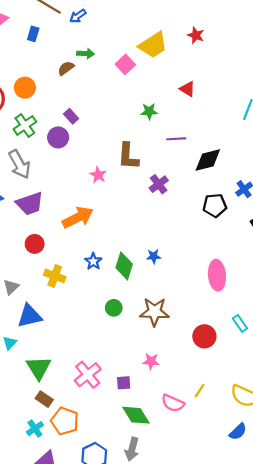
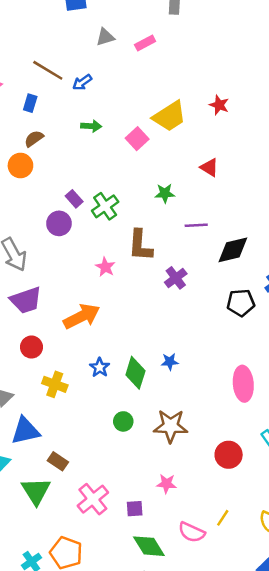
brown semicircle: (66, 68) -> (34, 139), moved
green cross: (25, 126) -> (105, 206), moved
brown rectangle: (44, 399) -> (58, 461), moved

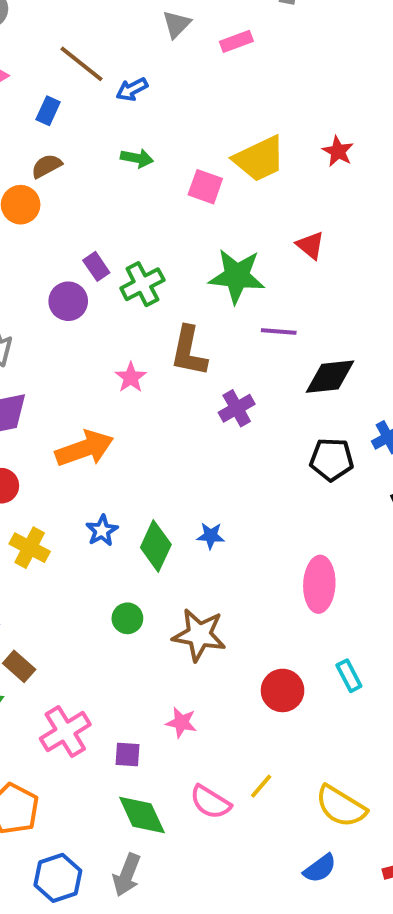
gray triangle: (105, 37) -> (176, 24), turned -36
pink square: (137, 139) -> (205, 187), turned -35
green star: (165, 193) -> (237, 276), size x1.8

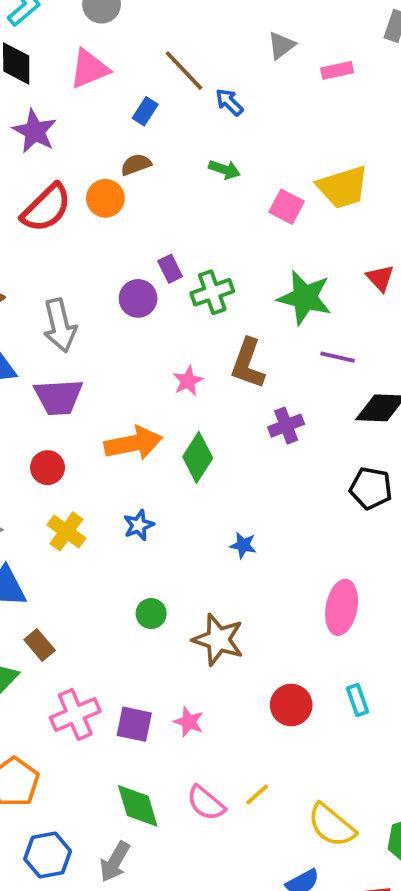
blue arrow: (132, 89) -> (229, 102), turned 64
green diamond: (156, 546) -> (198, 457), moved
purple square: (127, 754) -> (134, 724), moved, size x1.4

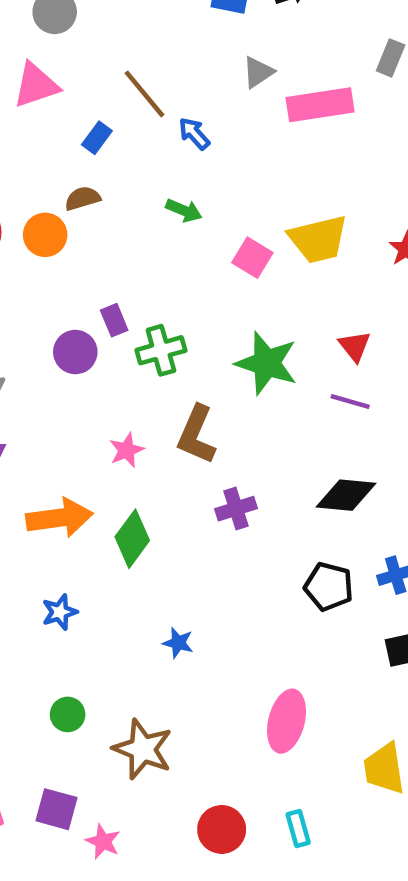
pink rectangle: (337, 70) -> (320, 105), size x1.8
purple line: (338, 357) -> (350, 402), moved
purple square: (134, 724) -> (57, 809), moved

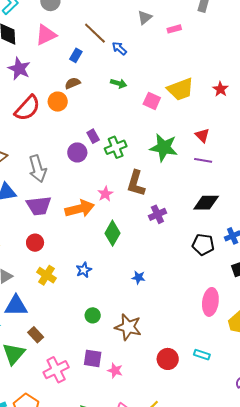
pink rectangle: (320, 105) -> (174, 29), size x0.5
orange arrow: (59, 518) -> (80, 209), moved
pink ellipse: (287, 721) -> (210, 302), moved
cyan rectangle: (298, 829) -> (202, 355), turned -49

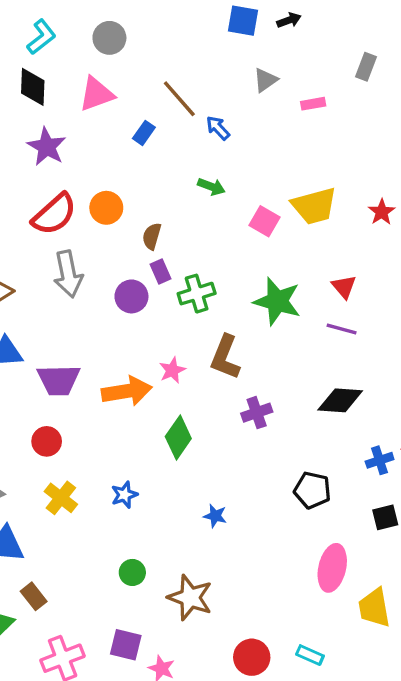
brown semicircle: (73, 83) -> (152, 236), moved, turned -56
gray arrow: (38, 169) -> (68, 274), moved
black pentagon: (203, 245) -> (312, 490), moved

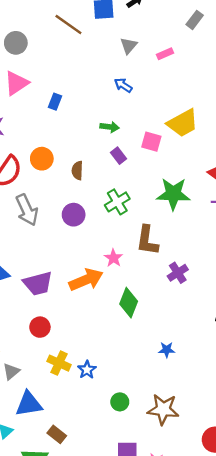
gray rectangle: (366, 67) -> (195, 20), turned 30
brown line: (179, 99) -> (68, 24), moved
blue arrow: (218, 128) -> (123, 85), moved
purple rectangle: (160, 272) -> (118, 156), moved
blue star: (124, 495) -> (87, 370), moved

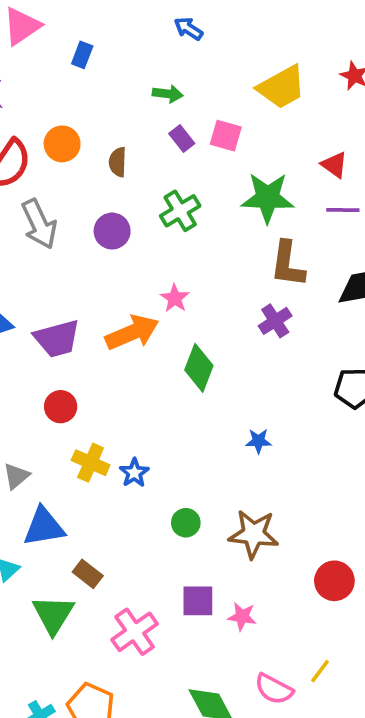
pink square: (151, 142) -> (226, 136), moved
brown L-shape: (147, 240) -> (288, 264), moved

